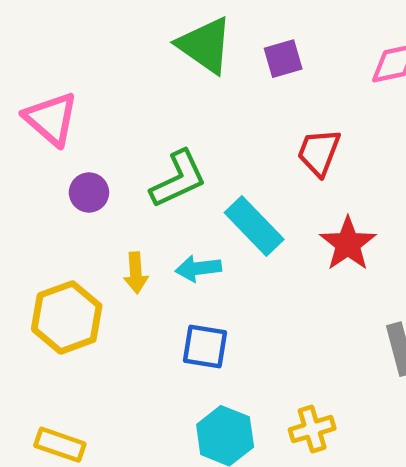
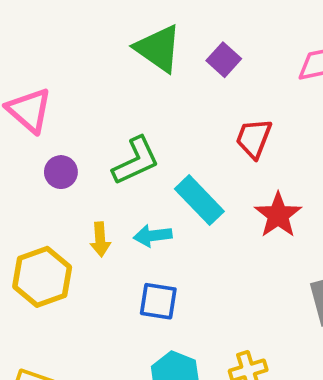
purple square: (283, 59) -> (224, 60), turned -32

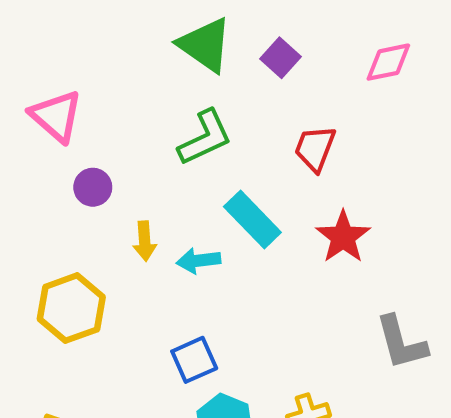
green L-shape: (136, 161) -> (205, 138), moved
yellow arrow: (100, 239) -> (145, 241), moved
blue square: (158, 301) -> (194, 360), moved, turned -33

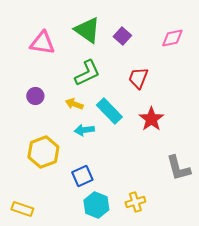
pink triangle: (56, 116) -> (42, 43), moved, turned -32
yellow arrow: (145, 241) -> (74, 104), moved, turned 114
yellow hexagon: (71, 308) -> (43, 152), moved

